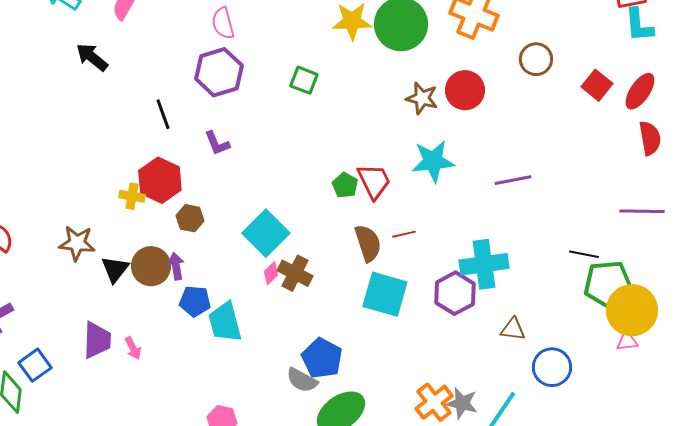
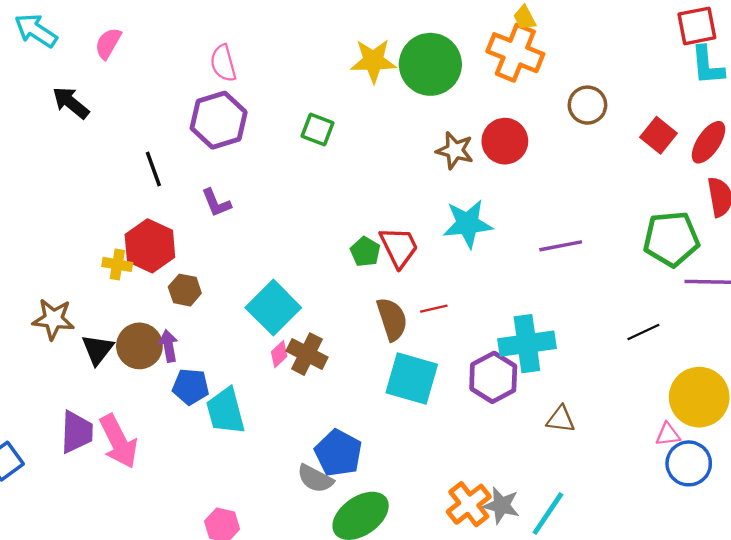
black line: (584, 254) -> (643, 332), turned -36
green pentagon: (608, 284) -> (671, 239), moved
pink triangle: (627, 341) -> (668, 434), moved
pink arrow: (133, 348) -> (119, 441), size x2.0
blue circle: (552, 367) -> (689, 463), moved

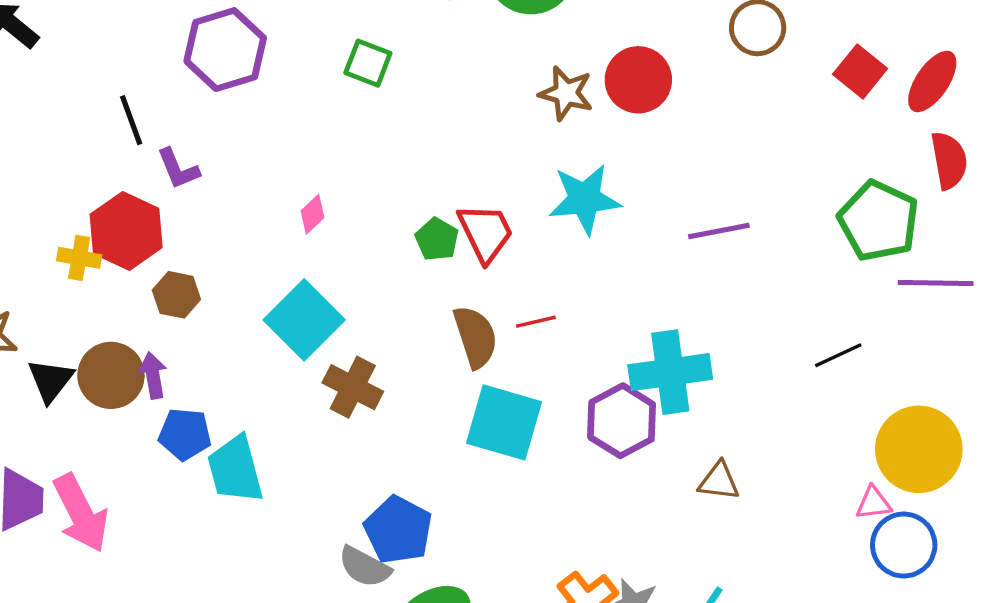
purple L-shape: (216, 203) -> (178, 169), moved
green pentagon: (671, 239) -> (879, 221), turned 30
pink diamond: (279, 354) -> (313, 214), moved

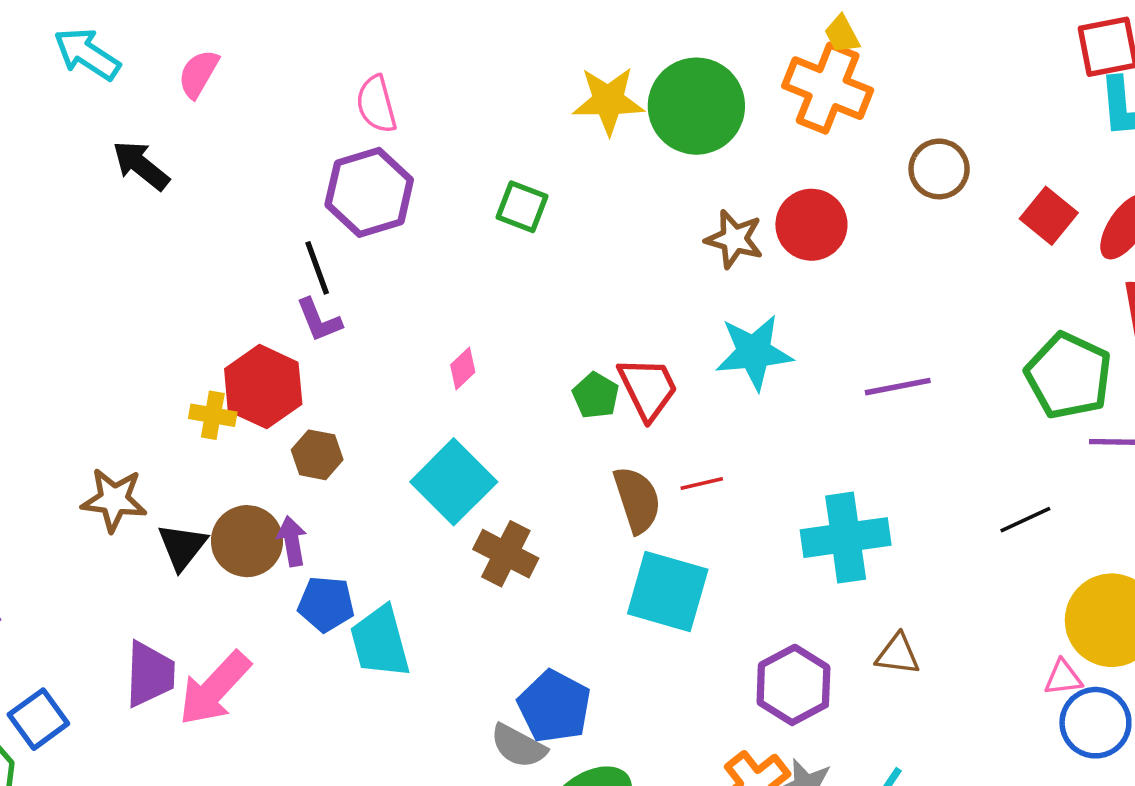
black line: (131, 120) -> (317, 268), moved
purple hexagon: (622, 421) -> (793, 685), moved
pink arrow: (81, 513) -> (215, 689), turned 70

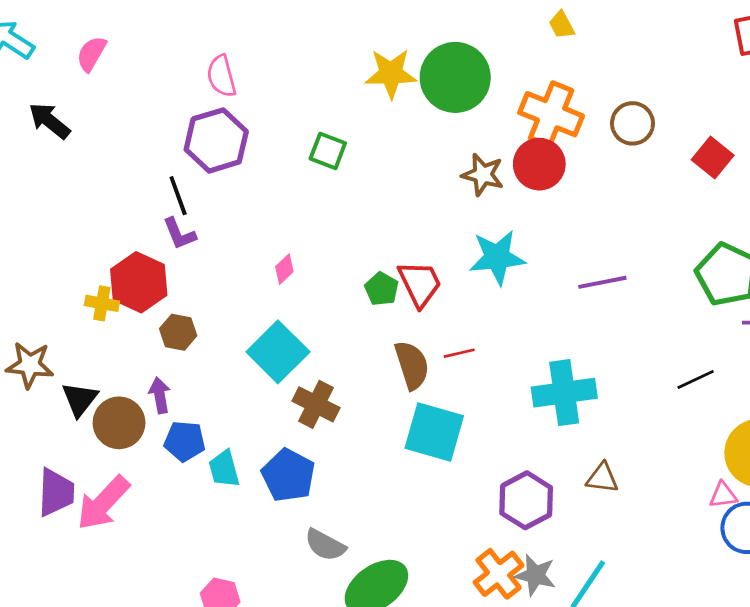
orange cross: (828, 88) -> (551, 114), moved
brown circle: (247, 541) -> (119, 423), moved
cyan trapezoid: (380, 642) -> (224, 469), size x0.7
blue pentagon: (554, 707) -> (288, 475), moved

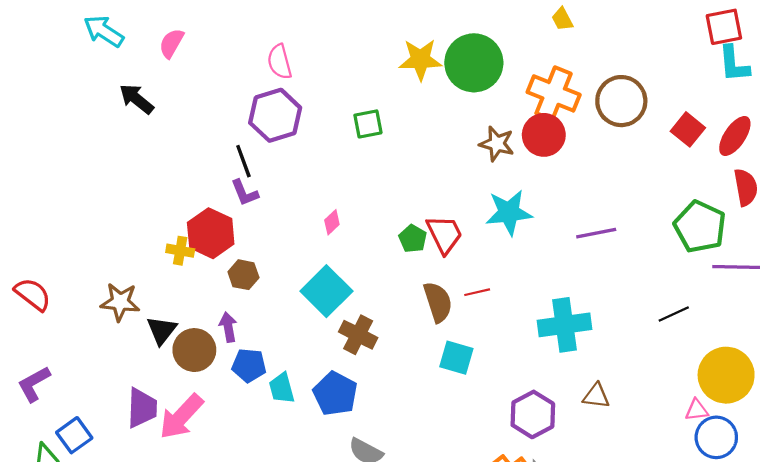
brown circle: (633, 123) -> (621, 101), size x1.4
green square: (328, 151) -> (368, 124), turned -32
cyan square: (434, 432) -> (456, 358), size x0.7

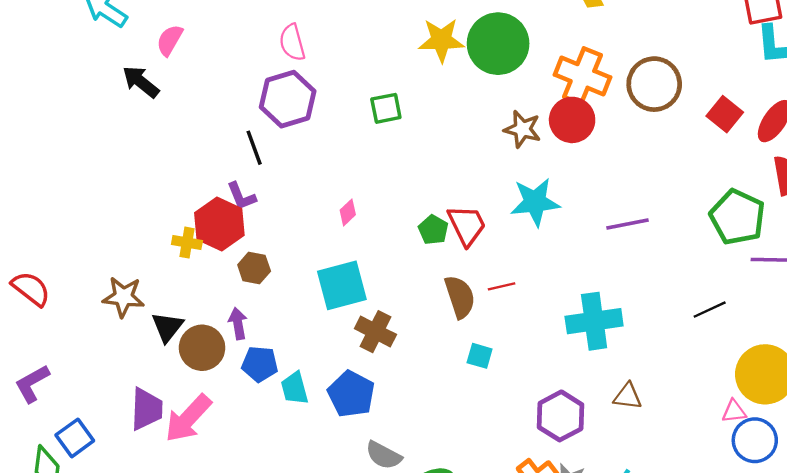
pink semicircle: (171, 43) -> (170, 40), moved
purple L-shape: (245, 193) -> (241, 196), moved
cyan square: (326, 291) -> (342, 285), turned 30
cyan square: (456, 358) -> (480, 356), size x0.7

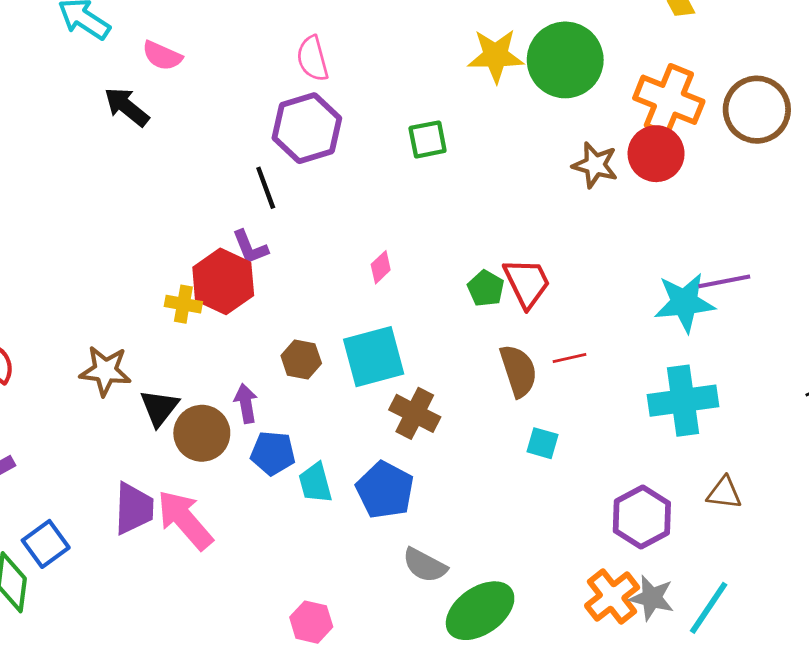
pink semicircle: (170, 40) -> (162, 56), turned -96
cyan star: (535, 202) -> (684, 303), moved
brown hexagon: (254, 268) -> (301, 359), moved
pink arrow: (188, 418) -> (185, 520), turned 96

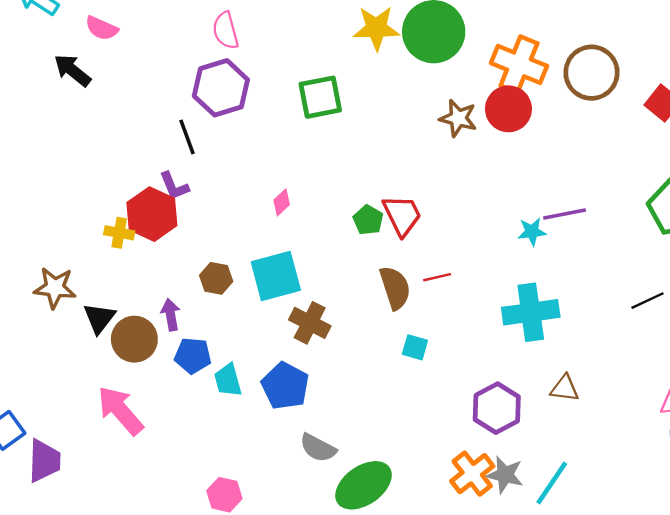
green square: (428, 139) -> (320, 97), size x1.4
cyan star: (684, 303) -> (532, 232), size x0.6
purple trapezoid: (134, 508) -> (44, 461), moved

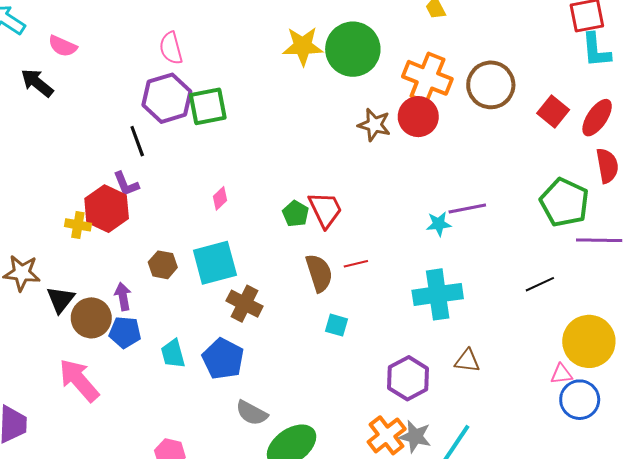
green square: (320, 97) -> (208, 106), moved
blue pentagon: (193, 356) -> (125, 332), moved

